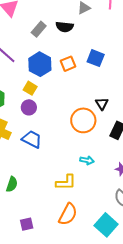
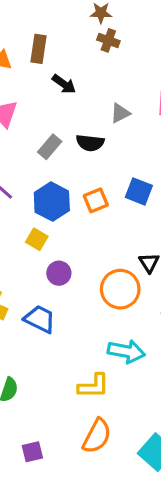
purple circle: (29, 107) -> (59, 273), moved
cyan arrow: (87, 160) -> (126, 351), size x1.6

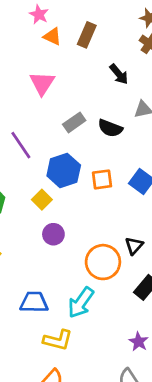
black arrow: (64, 84) -> (119, 74), moved
blue trapezoid: (40, 319) -> (34, 302), moved, turned -40
cyan arrow: (126, 351) -> (81, 303), moved, turned 100

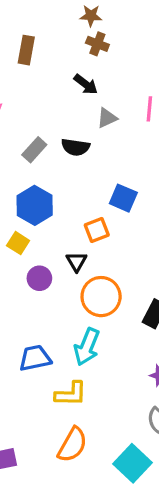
black arrow: (119, 74) -> (86, 84), moved
orange square: (102, 179) -> (97, 230), moved
black triangle: (134, 246) -> (77, 262), moved

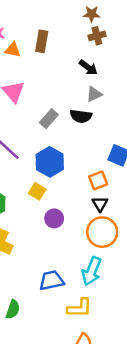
brown cross: (97, 44) -> (97, 36), turned -35
gray triangle: (107, 118) -> (94, 94), moved
black triangle: (77, 262) -> (100, 204), moved

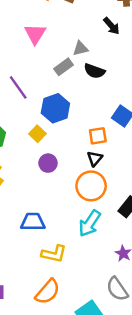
gray triangle: (94, 94) -> (80, 48), moved
cyan arrow: (92, 271) -> (90, 223), moved

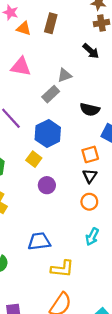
pink triangle: (35, 34) -> (21, 67), turned -45
black semicircle: (94, 71) -> (90, 109), moved
orange circle: (91, 186) -> (89, 202), size x0.6
cyan arrow: (90, 223) -> (92, 237), size x0.7

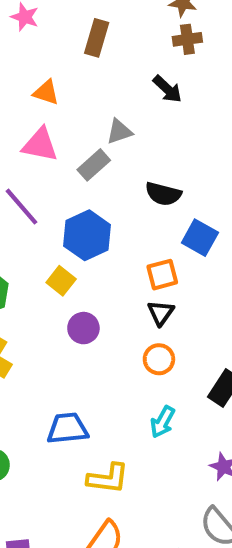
orange triangle: (24, 28) -> (46, 92), moved
pink triangle: (21, 67) -> (40, 145), moved

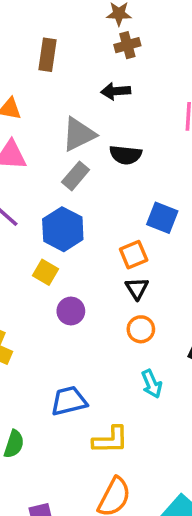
black arrow: (167, 89) -> (116, 91), turned 140
gray triangle: (119, 132) -> (79, 134), size x1.5
gray rectangle: (94, 165) -> (76, 176), moved
black semicircle: (163, 194) -> (126, 155), moved
cyan arrow: (163, 422) -> (152, 384), turned -44

